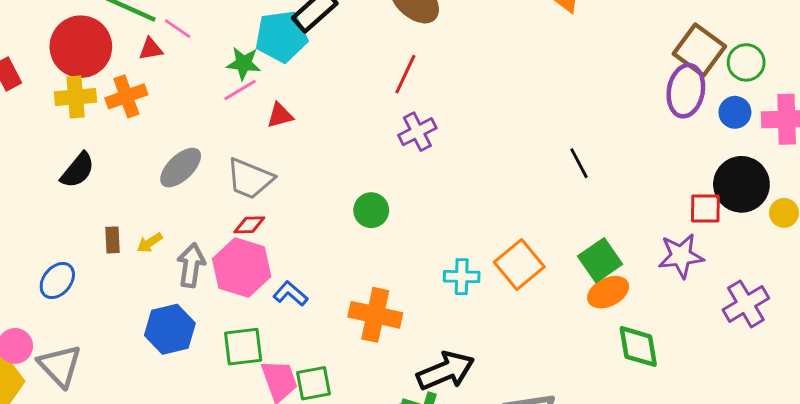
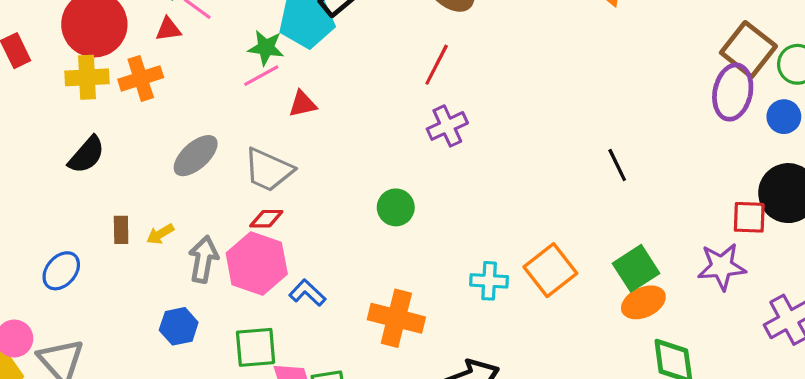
blue hexagon: (170, 329) -> (179, 326), size x0.7

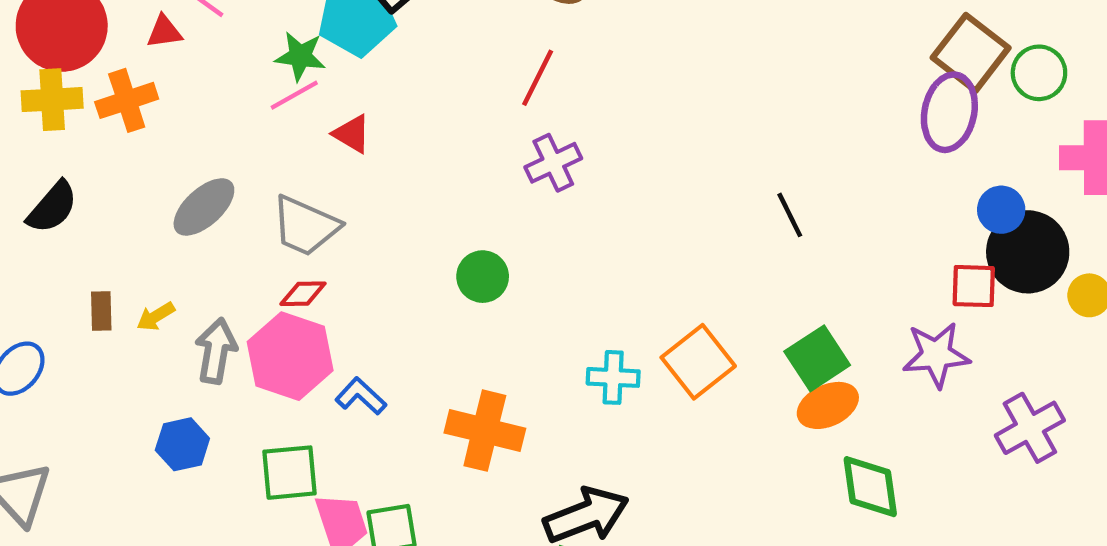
red triangle: (303, 104) -> (352, 134), turned 44
blue circle: (784, 117) -> (1001, 210), moved

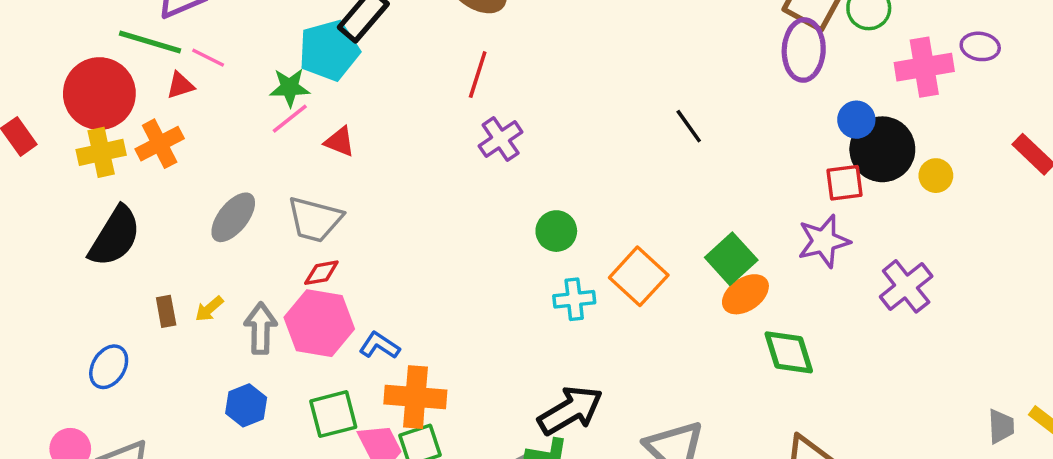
black semicircle: (52, 207) -> (115, 236), size x1.4
black line: (790, 215) -> (689, 126), moved
green circle: (483, 277) -> (556, 231), moved
orange cross: (485, 431) -> (415, 397), moved

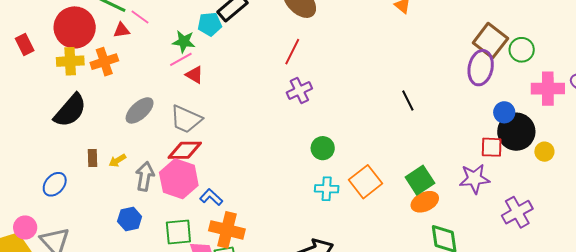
cyan pentagon: (329, 50) -> (210, 24), size x0.7
red triangle: (340, 142) -> (194, 75), moved
red diamond: (321, 273) -> (185, 150), size x1.6

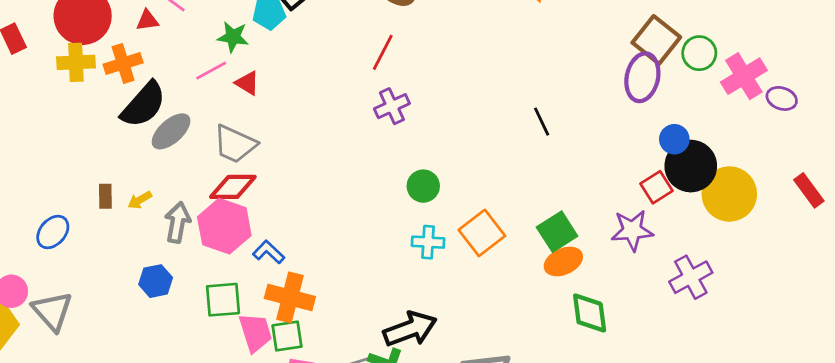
pink line: (181, 59) -> (211, 71), moved
pink cross: (548, 89) -> (744, 76), moved, turned -32
black semicircle: (70, 110) -> (143, 105), moved
red square: (492, 147) -> (656, 187), turned -35
yellow circle: (544, 152) -> (729, 194), size x2.0

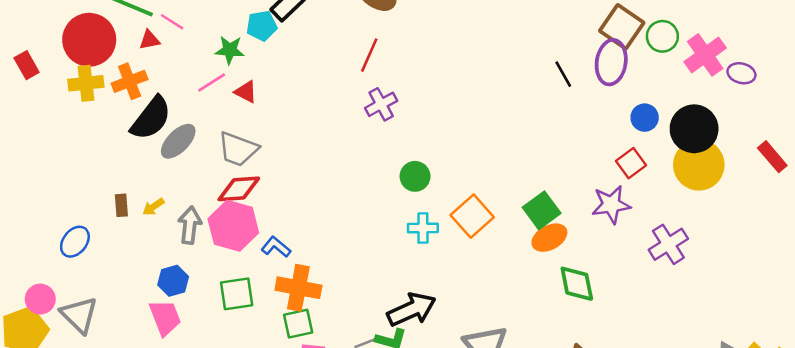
black line: (542, 122) -> (563, 74), moved
black circle: (691, 166) -> (694, 129), moved
pink trapezoid: (255, 333) -> (165, 318), moved

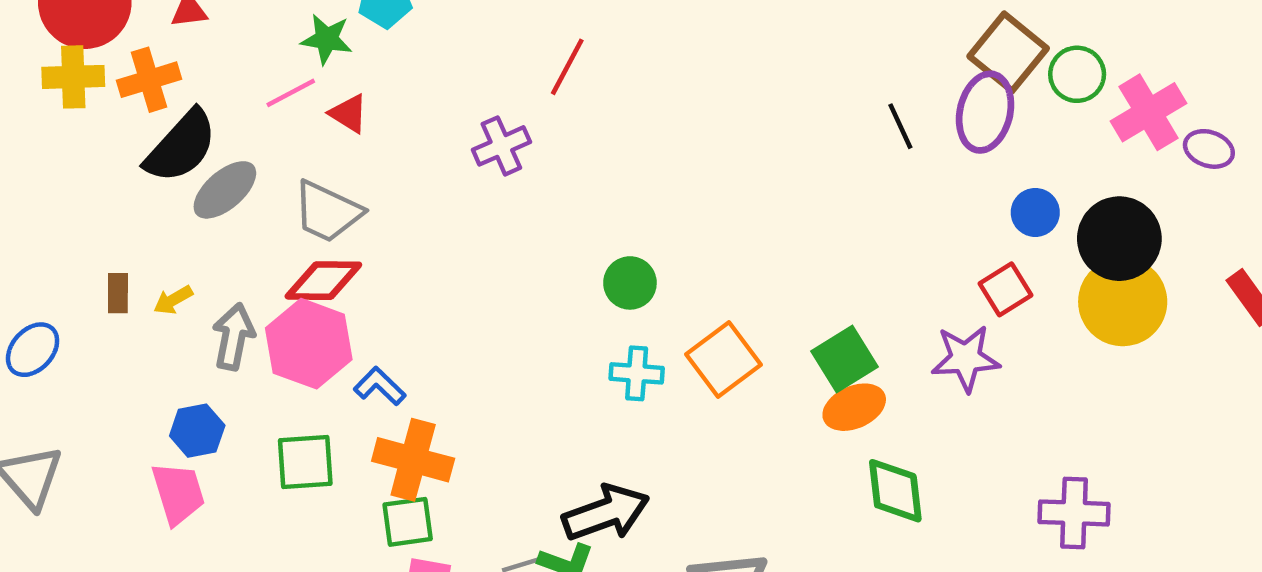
purple cross: (381, 104) -> (501, 146), moved
purple cross: (668, 244) -> (1074, 513), moved, turned 30

